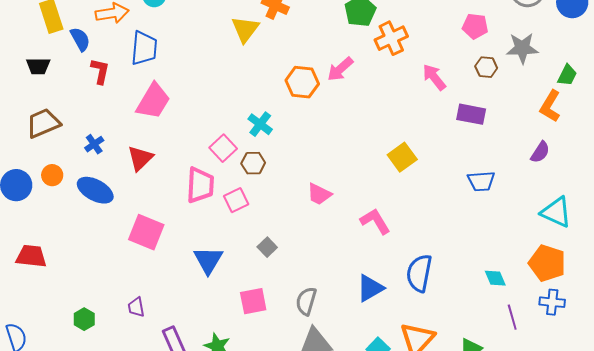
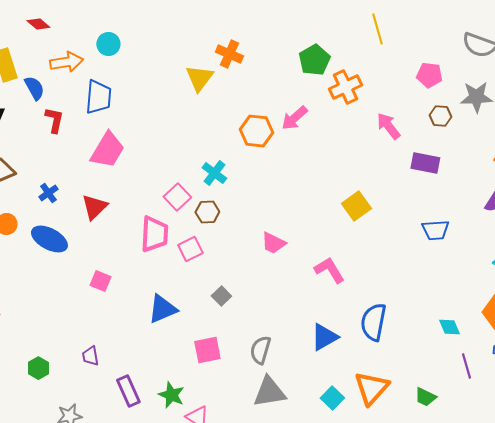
pink square: (146, 232) -> (100, 281), size x0.6
blue triangle: (208, 260) -> (162, 309), turned 36

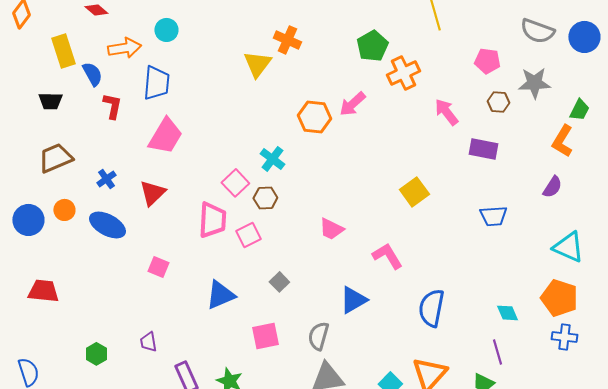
blue triangle: (324, 337) -> (353, 300), moved
purple line: (466, 366) -> (497, 352), moved

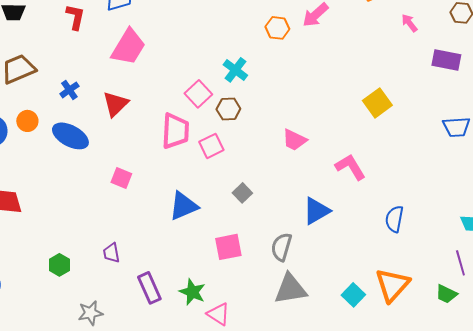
pink arrow: (446, 112) -> (409, 23), size x0.7
orange hexagon: (314, 117) -> (277, 28), size x0.7
blue semicircle: (431, 308) -> (394, 219), size x0.7

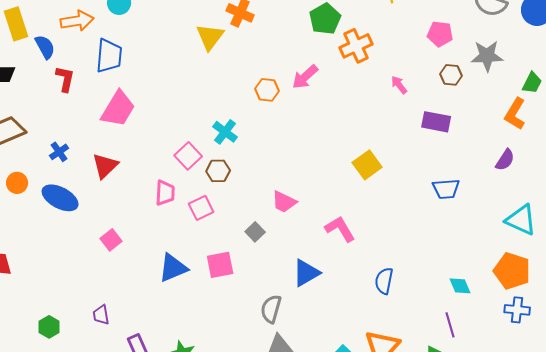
pink trapezoid: (175, 131) -> (165, 193), size x0.7
pink square: (121, 178) -> (111, 240), turned 30
gray square: (242, 193) -> (255, 232), moved
pink square: (228, 247) -> (220, 265), moved

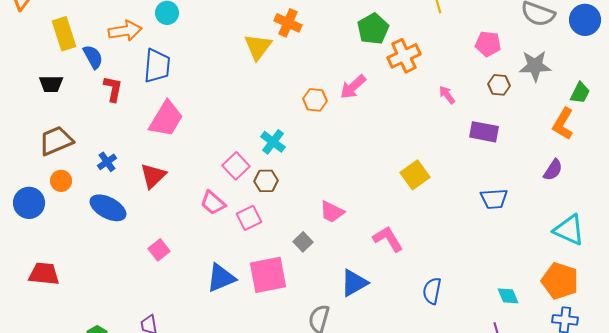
orange circle: (17, 183) -> (61, 181), moved
pink trapezoid: (165, 193) -> (213, 203), turned 128
pink square: (220, 265) -> (268, 275), size x1.4

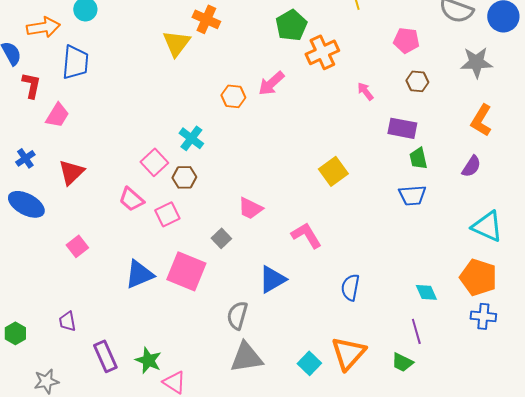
gray star: (535, 66) -> (476, 62), moved
green trapezoid: (580, 93) -> (418, 158), moved, turned 140
pink trapezoid: (166, 119) -> (57, 115), moved, size x0.7
pink square: (268, 275) -> (186, 271), turned 33

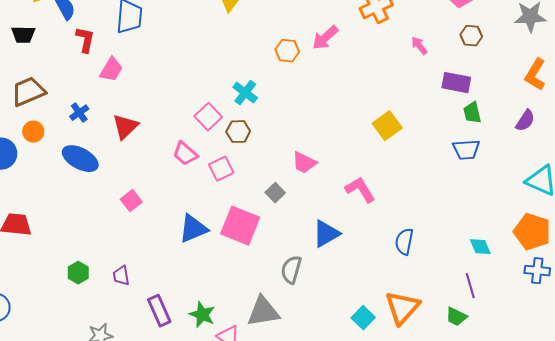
green hexagon: (15, 333) -> (78, 273), moved
gray triangle: (246, 357) -> (263, 312), moved

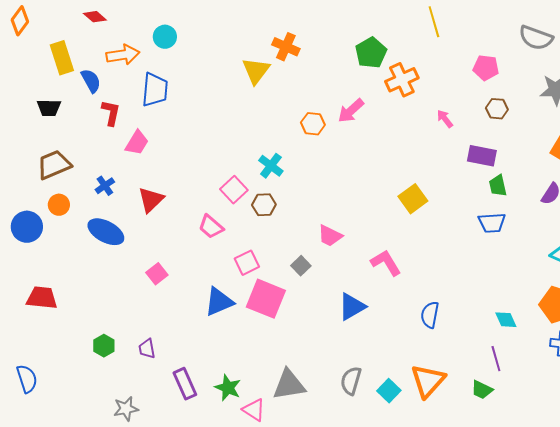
pink square: (221, 169) -> (247, 263), moved
gray semicircle: (291, 270) -> (351, 381), moved

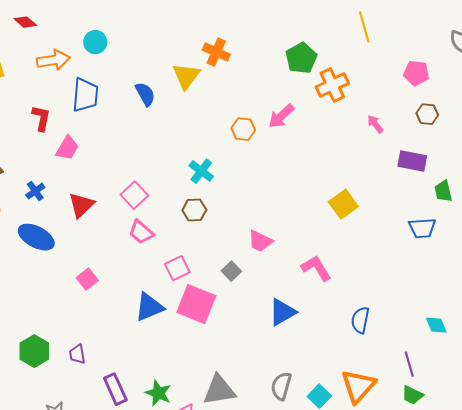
blue semicircle: (91, 81) -> (145, 94), moved
green trapezoid: (498, 186) -> (443, 191), moved
pink square: (234, 190) -> (134, 195), moved
green hexagon: (104, 346) -> (34, 351), size x1.4
purple line: (496, 359) -> (409, 364), moved

